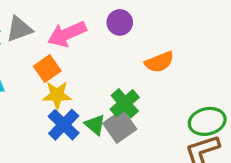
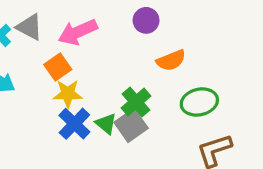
purple circle: (120, 22) -> (146, 20), moved
gray triangle: (19, 29) -> (29, 27), turned 48
green ellipse: (207, 121) -> (199, 102), moved

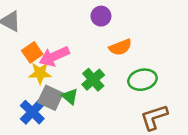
pink arrow: (78, 32) -> (54, 56), moved
blue cross: (74, 124) -> (32, 112), moved
gray square: (131, 125) -> (50, 98), moved, turned -30

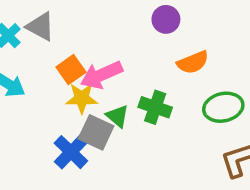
green cross: (93, 80) -> (155, 107), turned -30
green triangle: (70, 96) -> (118, 116), moved

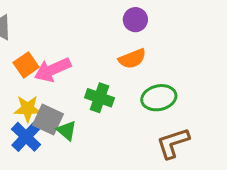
purple circle: (166, 19) -> (135, 20), moved
yellow star: (82, 98) -> (28, 109), moved
green triangle: (118, 116) -> (67, 131), moved

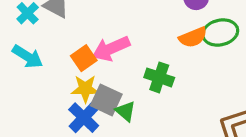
orange square: (26, 65) -> (84, 58), moved
green ellipse: (159, 98) -> (220, 33), moved

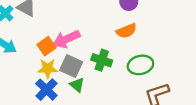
green ellipse: (220, 33) -> (140, 65), moved
gray square: (106, 100) -> (71, 66), moved

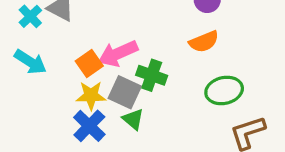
green cross: (102, 60) -> (152, 75), moved

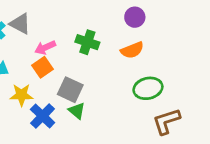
pink arrow: (118, 53) -> (45, 47), moved, size x0.7
green cross: (152, 75) -> (87, 42), moved
yellow star: (91, 96) -> (21, 95), moved

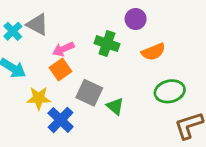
purple circle: (135, 17) -> (136, 19), moved
green triangle: (77, 111) -> (115, 106), moved

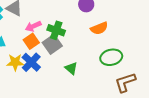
green cross: (107, 44) -> (56, 30), moved
gray square: (89, 93) -> (52, 44), moved, turned 30
blue cross: (61, 120) -> (31, 62), moved

